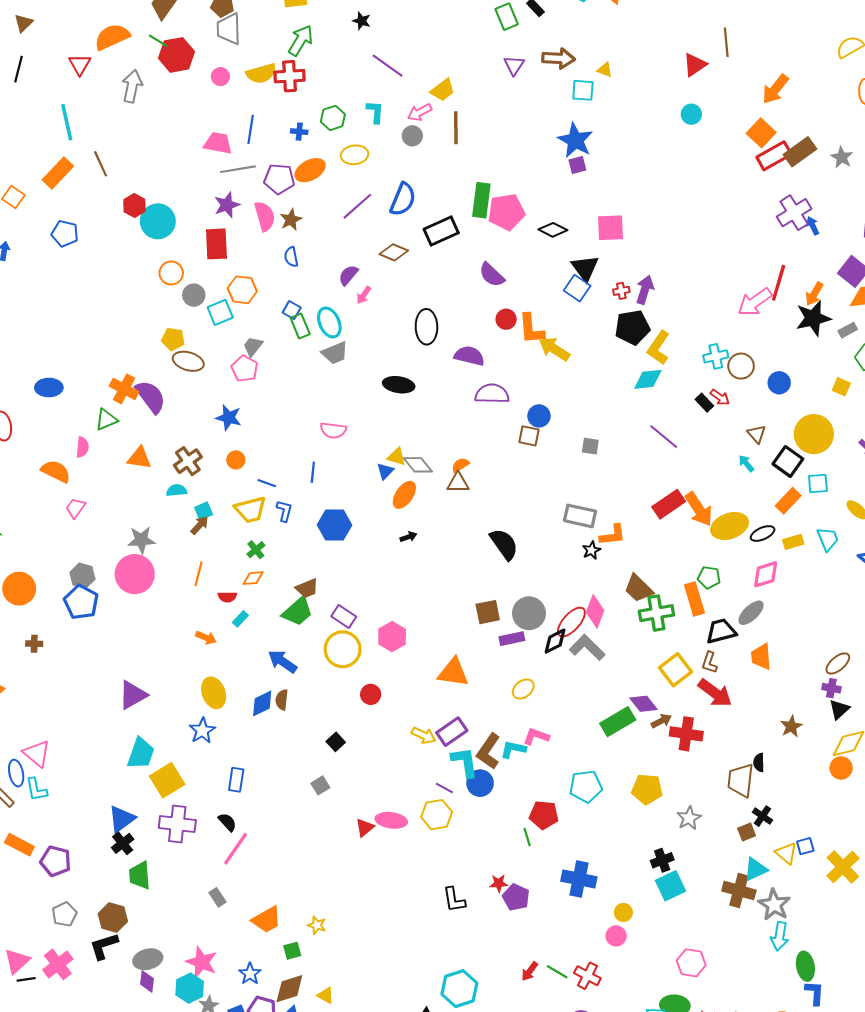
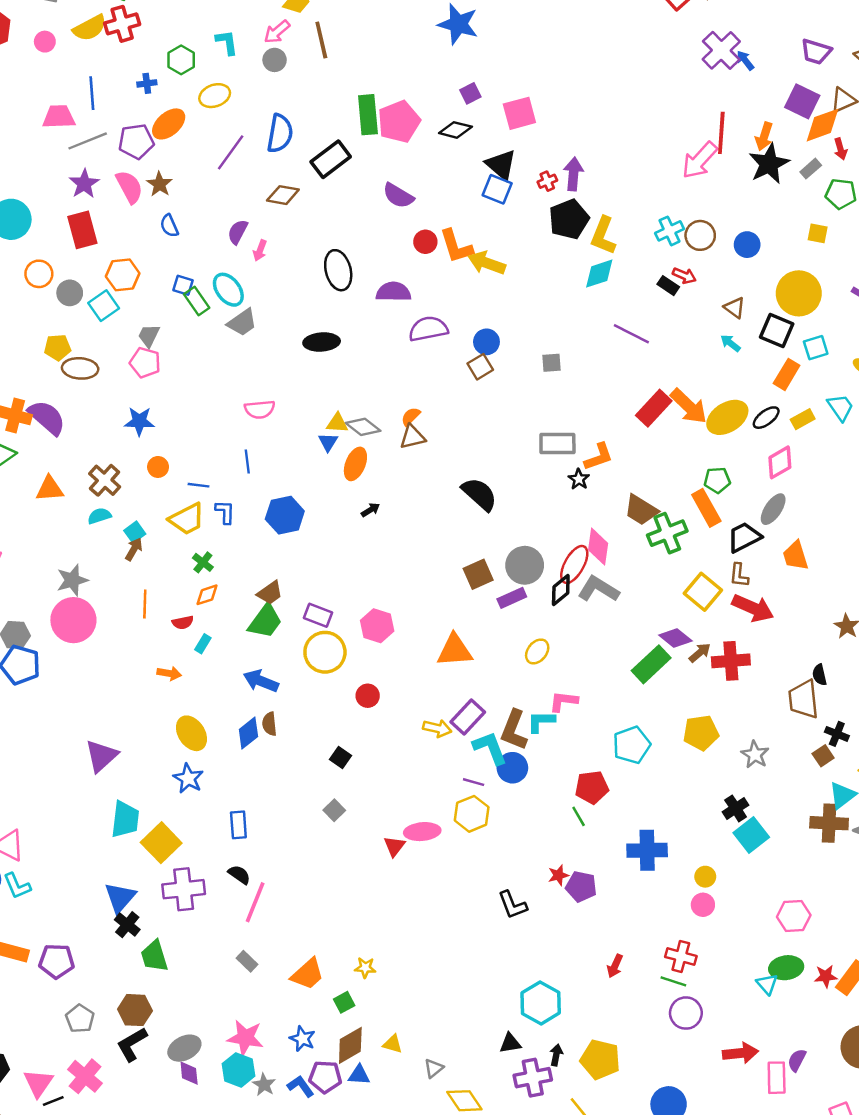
purple square: (577, 165) -> (470, 93), moved
brown square: (529, 436) -> (480, 367), turned -30
green line: (557, 972) -> (673, 981), moved

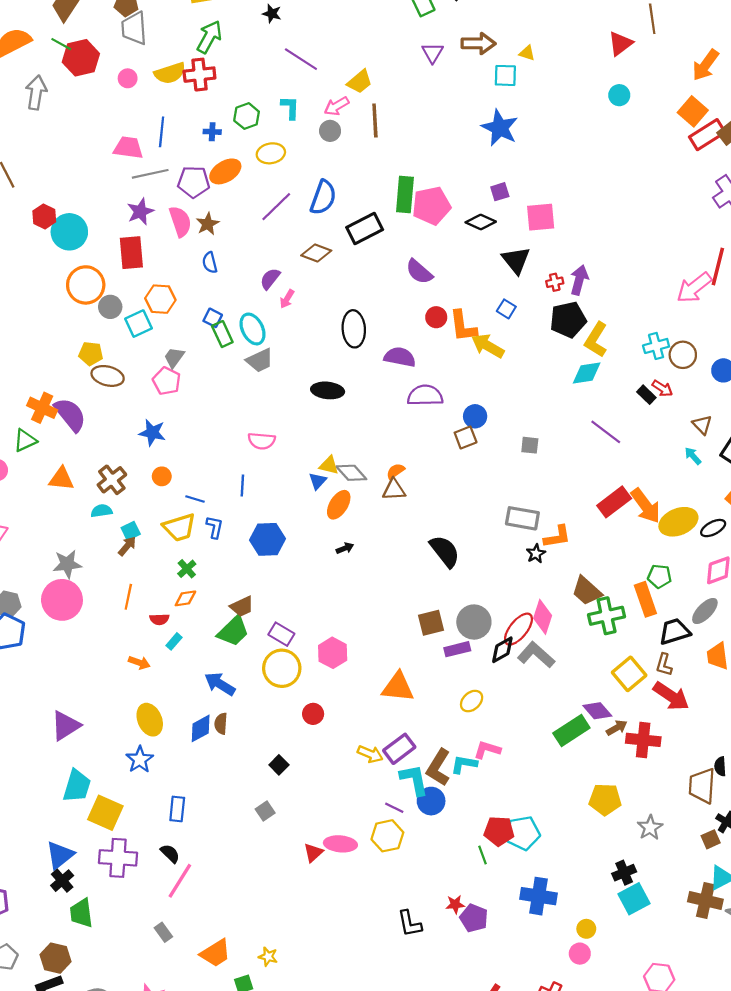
blue square: (497, 189) -> (506, 309), moved, size x0.7
orange circle: (39, 274) -> (86, 285), size x1.5
cyan pentagon: (632, 745) -> (523, 833), moved
yellow square: (161, 843) -> (105, 813), turned -32

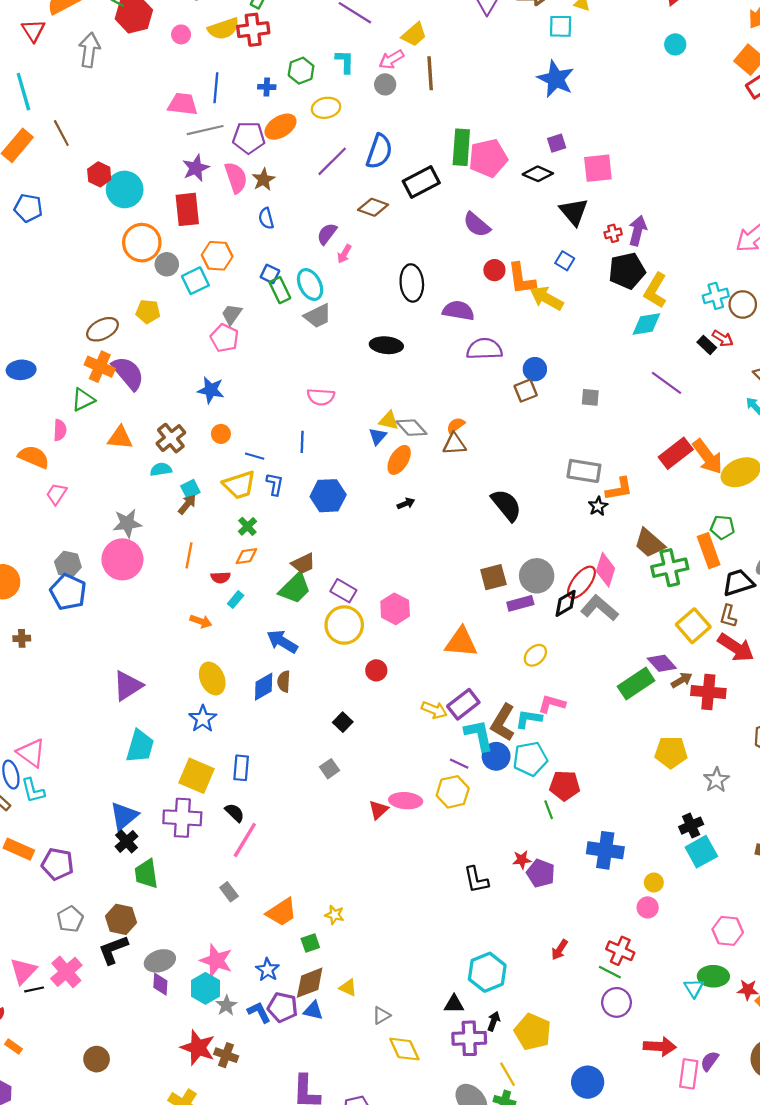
brown ellipse: (108, 376) -> (102, 329), moved, turned -40
yellow square: (105, 813) -> (196, 776), moved
cyan pentagon: (523, 833) -> (530, 759), moved

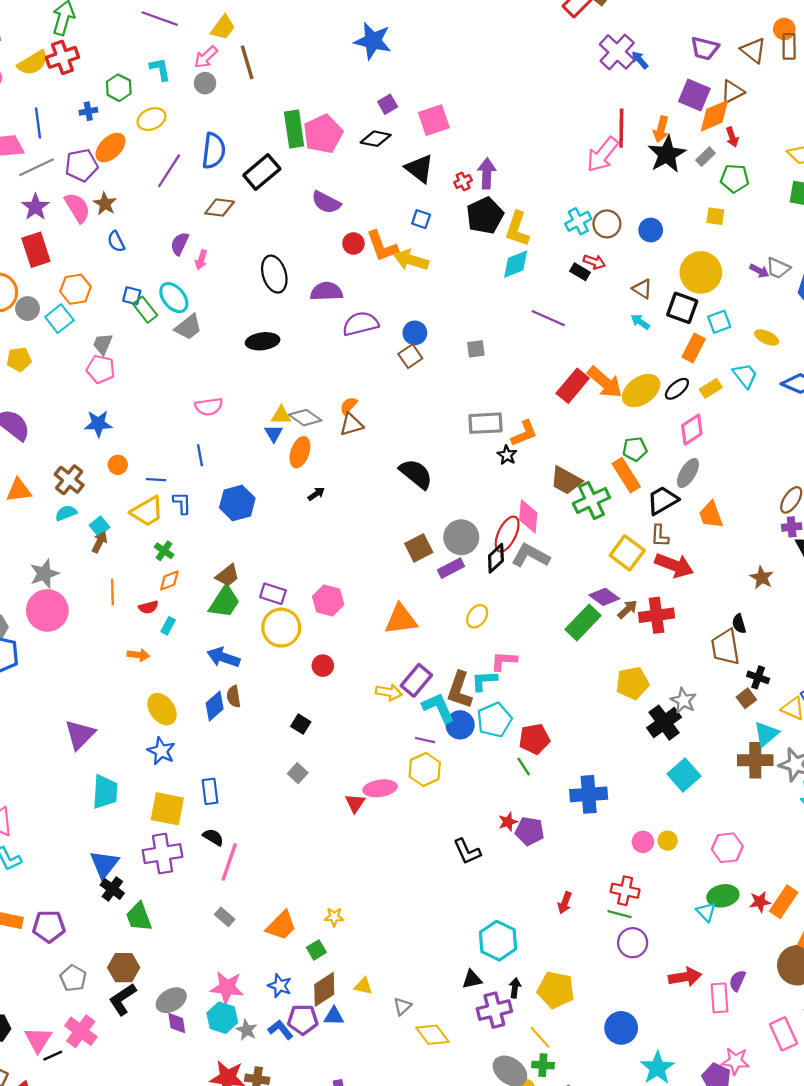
black cross: (691, 826) -> (664, 723), moved, size x1.4
yellow circle: (654, 883) -> (668, 841), moved

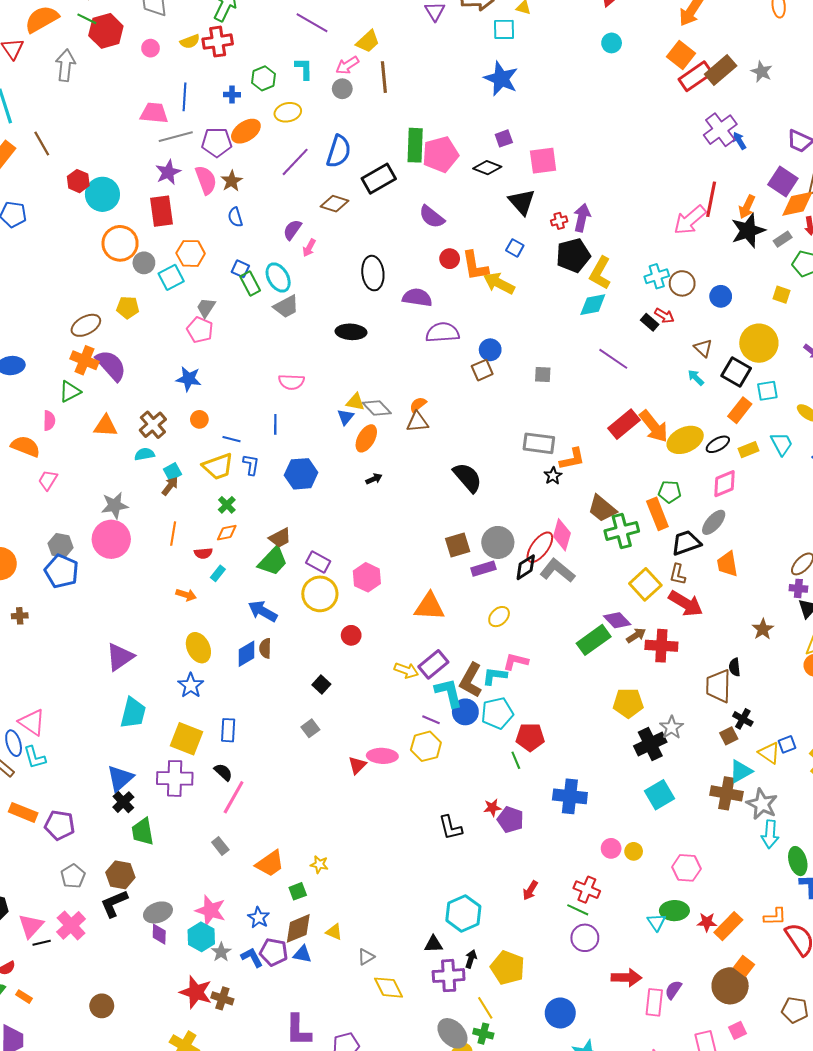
yellow semicircle: (33, 63) -> (190, 41), size x0.7

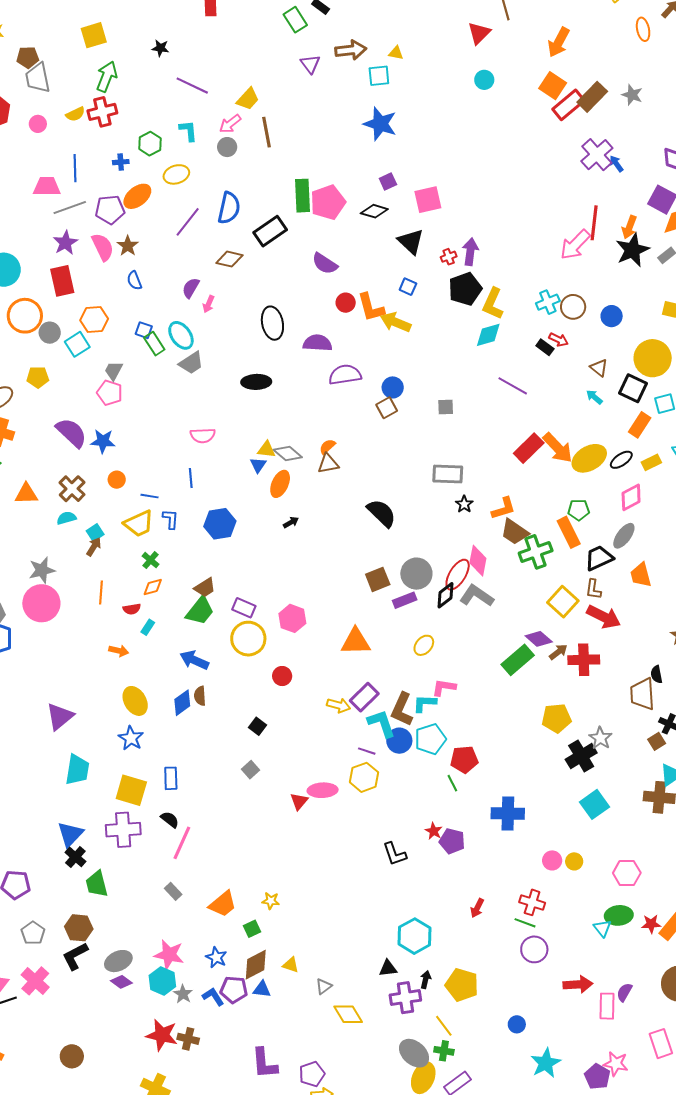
purple semicircle: (111, 365) -> (71, 433), moved
orange L-shape: (572, 459) -> (503, 508), moved
red star: (492, 808) -> (434, 831), turned -30
purple diamond: (159, 934) -> (121, 982), turned -50
blue circle: (560, 1013) -> (517, 1024), size x0.6

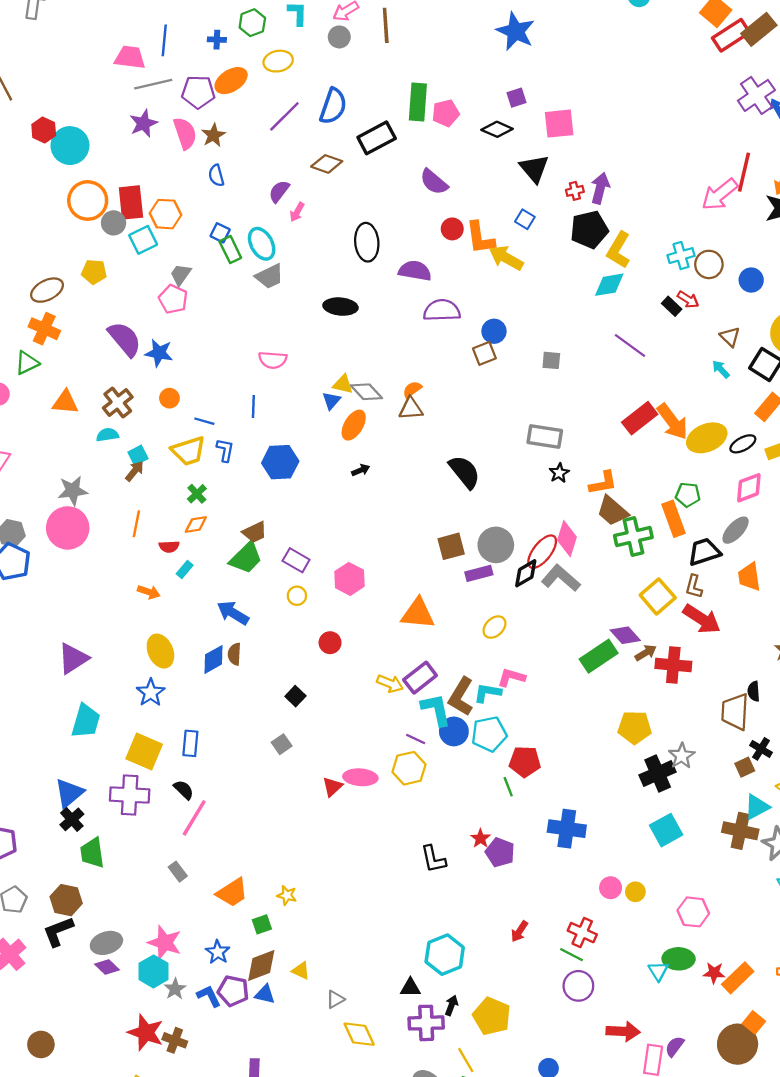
pink pentagon: (328, 202) -> (446, 113), size x0.7
red rectangle: (62, 281) -> (131, 202), moved
yellow circle: (248, 639) -> (297, 596), size x0.5

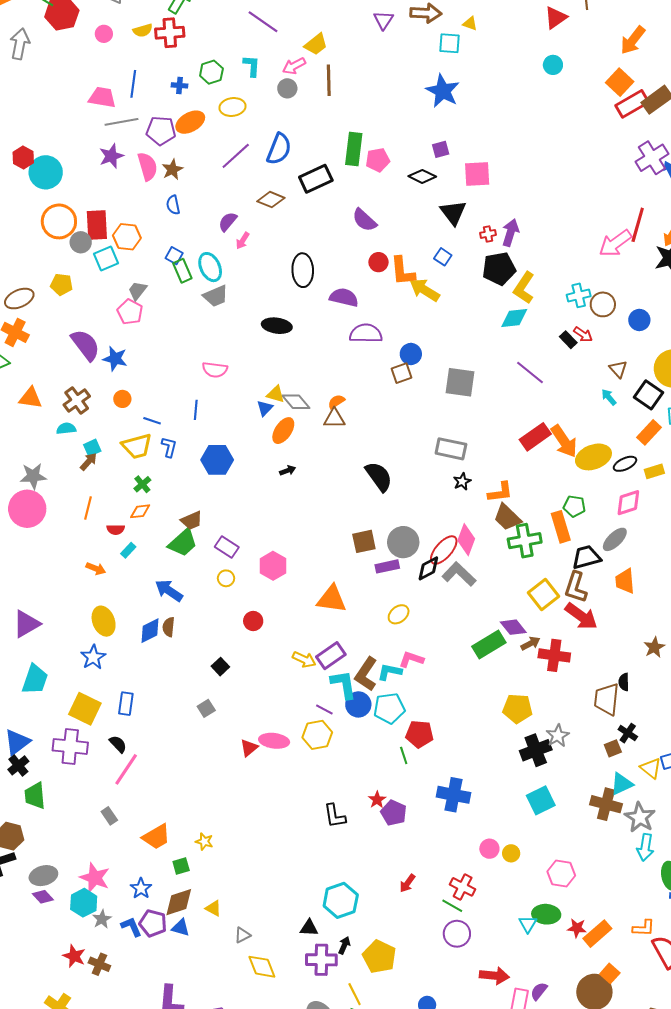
gray square: (551, 360) -> (460, 382), size x1.8
brown L-shape: (694, 587) -> (576, 587), size x1.5
red star: (146, 1033) -> (74, 956), size x0.7

